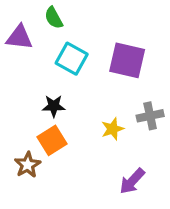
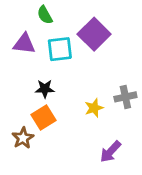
purple triangle: (19, 37) -> (24, 44), moved
cyan square: (72, 59) -> (60, 49), turned -36
purple square: (127, 60) -> (94, 34), moved, turned 32

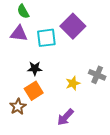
green semicircle: (45, 15) -> (23, 11), moved
gray cross: (125, 97) -> (97, 75), turned 35
purple arrow: (110, 152) -> (65, 117), moved

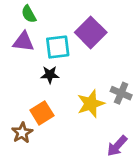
black star: (35, 68) -> (50, 75), moved
yellow star: (73, 83) -> (91, 104), size x1.5
purple arrow: (65, 117) -> (117, 146), moved

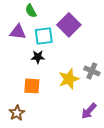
green semicircle: (29, 14) -> (31, 11), moved
orange square: (42, 113) -> (32, 86), turned 36
brown star: (22, 133) -> (17, 113), moved

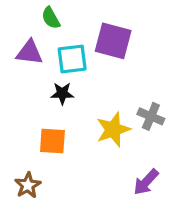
purple square: (69, 25) -> (113, 41), turned -30

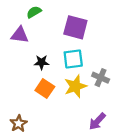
green semicircle: (51, 18) -> (34, 12), turned 88
cyan square: (72, 59) -> (73, 59), moved
orange square: (52, 141) -> (45, 89), moved, turned 30

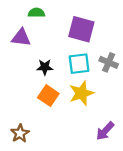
green semicircle: (34, 12) -> (36, 13), turned 32
gray cross: (101, 78) -> (109, 62), moved

